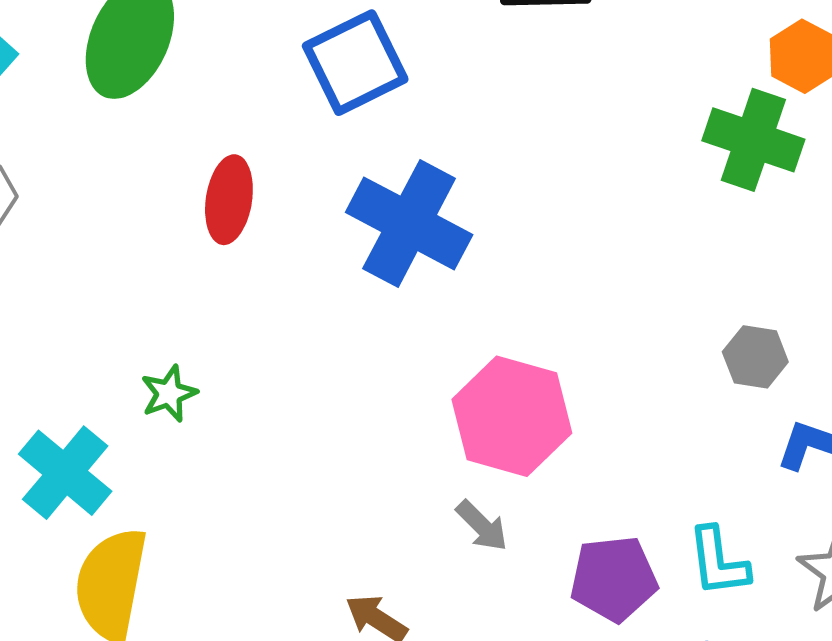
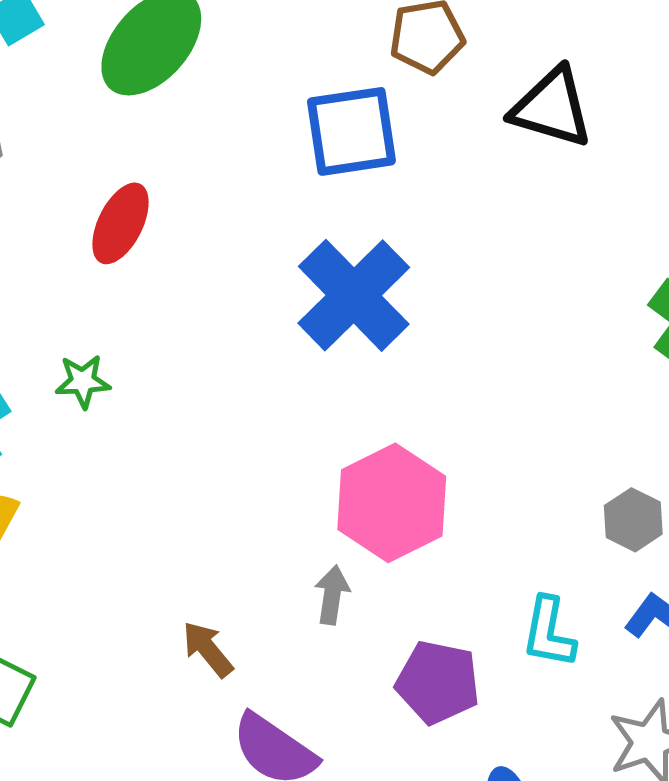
red ellipse: (229, 200) -> (120, 223), moved
gray arrow: (482, 526) -> (332, 595), turned -144
cyan L-shape: (718, 562) -> (549, 632), moved

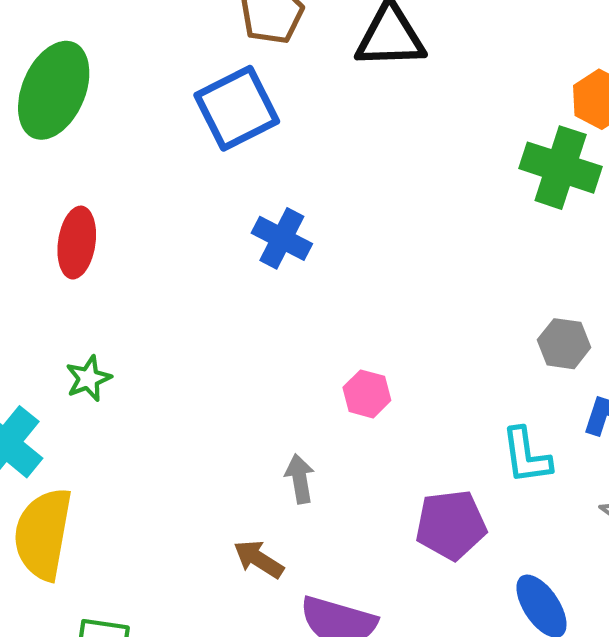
blue cross: (354, 295) -> (282, 238), size x0.6
pink hexagon: (392, 503) -> (367, 394), size x0.5
gray arrow: (332, 595) -> (300, 479), moved

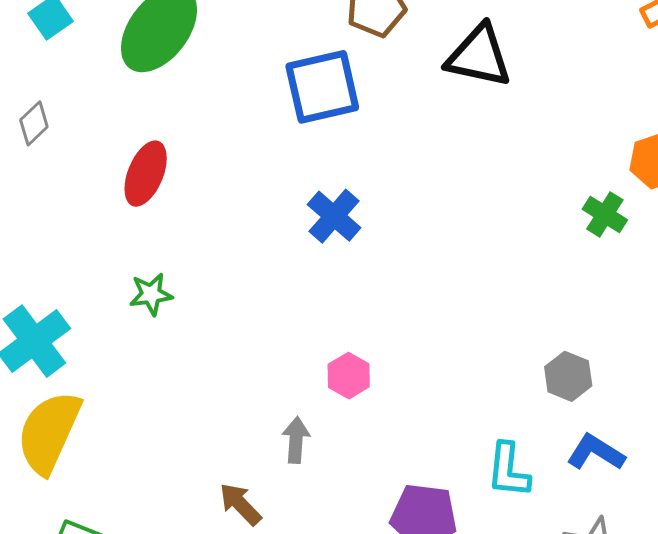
green cross: (561, 168) -> (605, 214), size x0.6
green star: (88, 378) -> (151, 294), moved
pink hexagon: (367, 394) -> (349, 376), moved

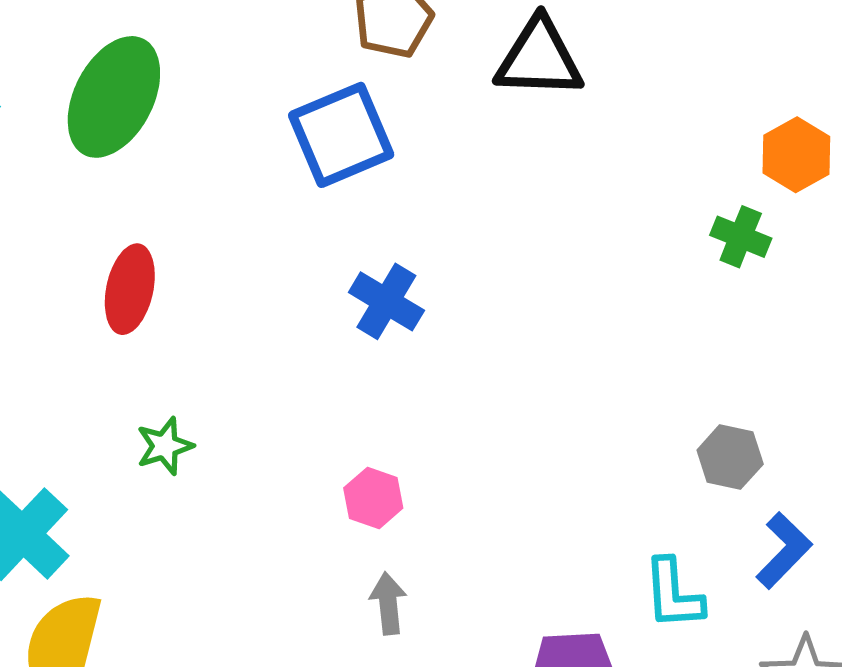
pink hexagon: (349, 376) -> (373, 498), moved
blue L-shape: (596, 452) -> (784, 550), turned 112

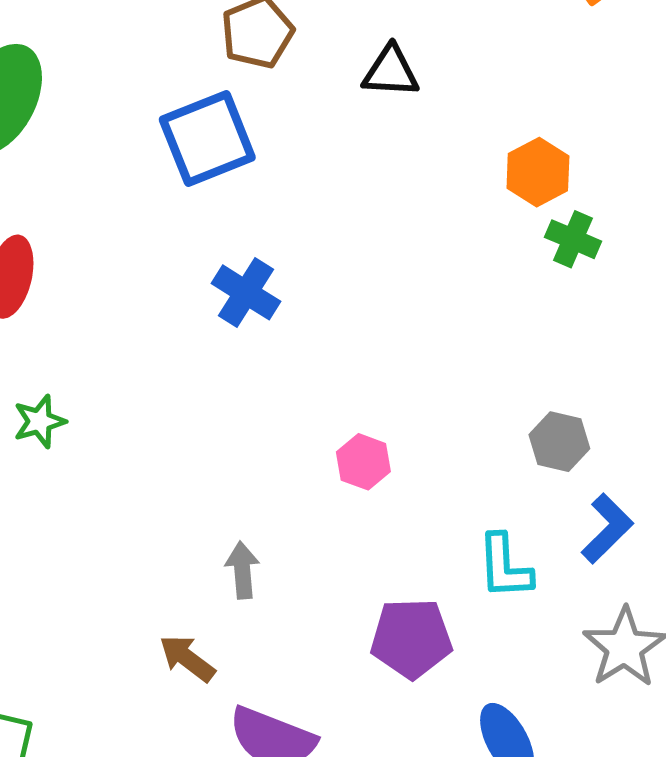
black triangle: (539, 58) -> (391, 72), size x0.7
orange hexagon: (796, 155) -> (538, 172), moved
pink hexagon: (373, 498) -> (363, 462), moved

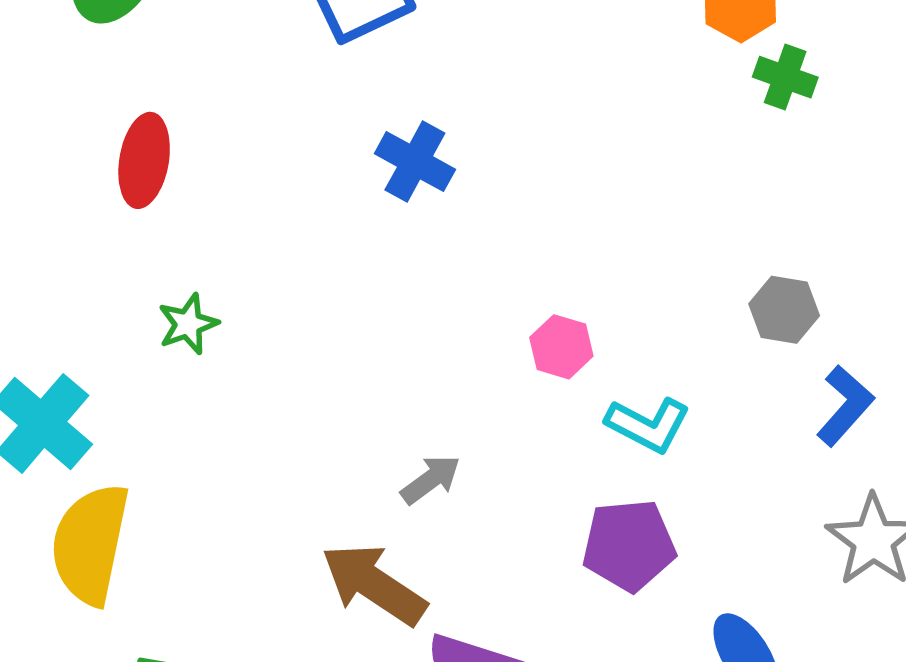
cyan L-shape: (505, 567) -> (648, 425), moved, turned -56
gray arrow: (242, 570) -> (431, 480), turned 62
brown arrow: (187, 658) -> (374, 584), size x1.6

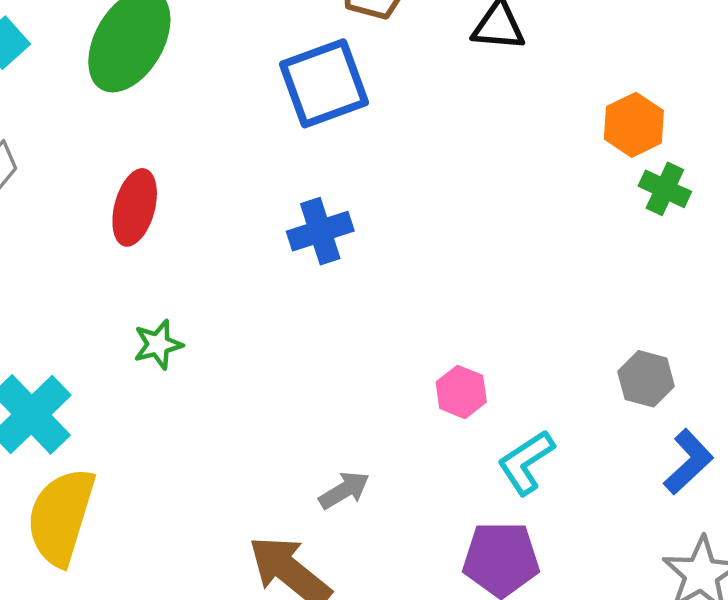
blue cross: (415, 162) -> (320, 231), moved, turned 38
cyan L-shape: (648, 425) -> (526, 462), turned 114

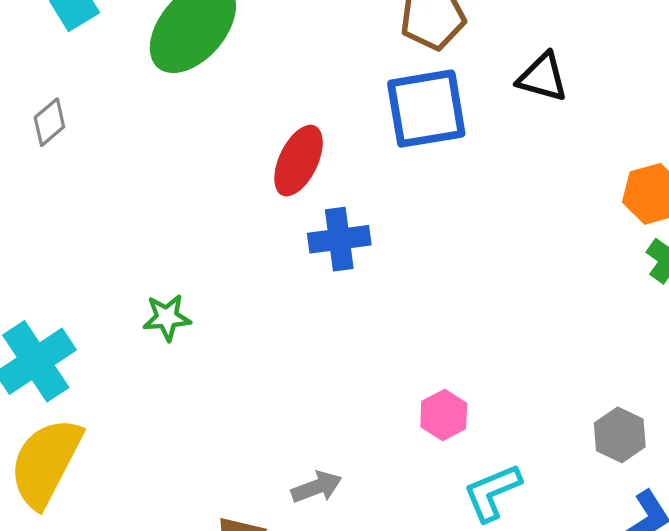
blue square: (324, 83) -> (426, 109), moved
red ellipse: (135, 207) -> (299, 161), moved

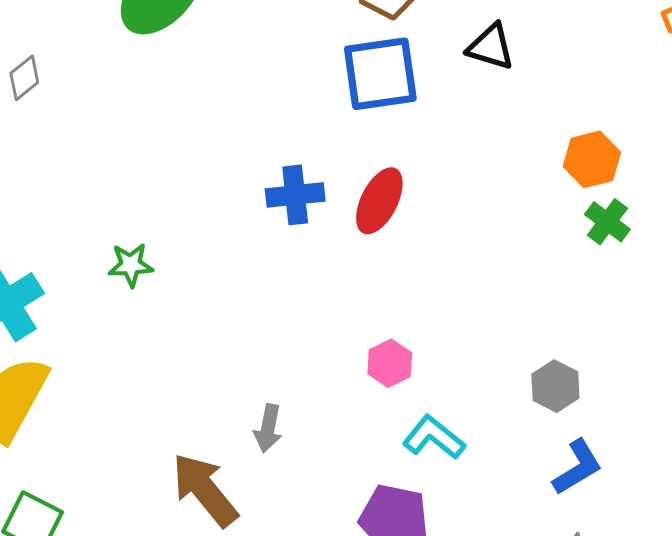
red ellipse: (299, 161) -> (379, 201), moved
gray arrow: (317, 487) -> (268, 428), turned 120
cyan L-shape: (492, 492) -> (434, 437), turned 60

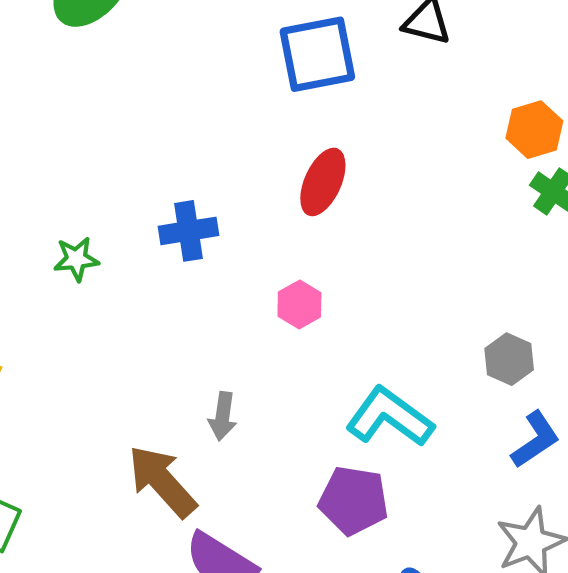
blue cross: (295, 195) -> (188, 231), moved
pink hexagon: (390, 363) -> (299, 305), moved
cyan L-shape: (434, 437) -> (390, 417), size x1.4

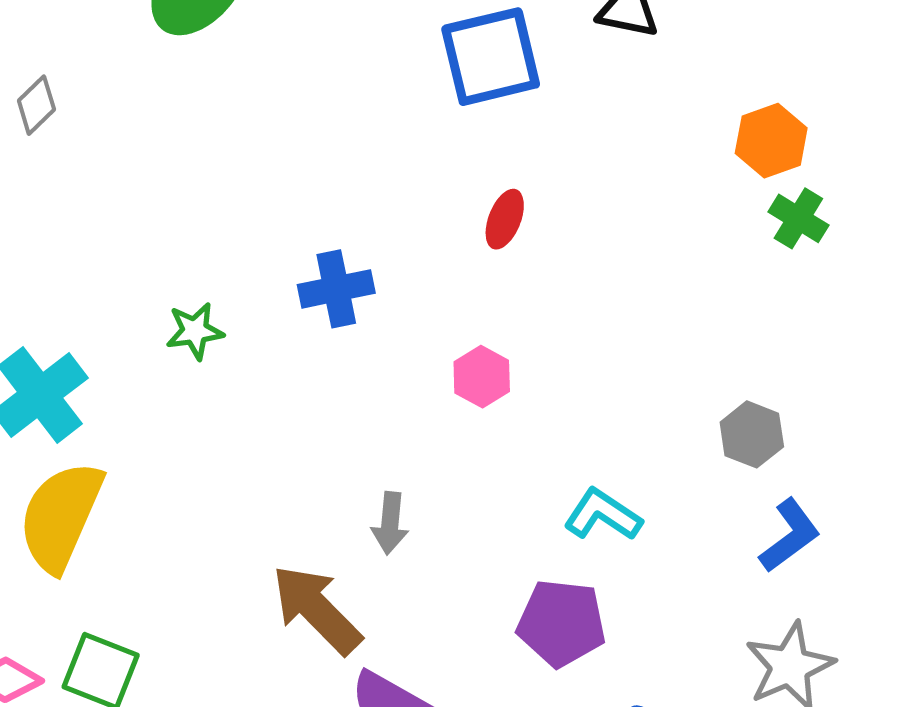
red ellipse: (323, 182) -> (505, 219), size x0.7
cyan L-shape: (390, 417) -> (603, 515), size x0.7

